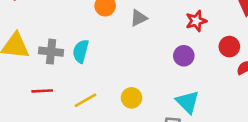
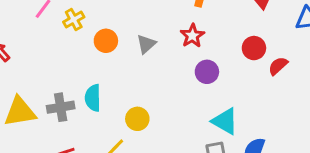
red star: (196, 21) -> (192, 36), moved
yellow circle: (132, 98) -> (137, 119), moved

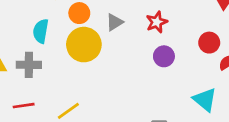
cyan semicircle: (93, 98) -> (41, 31), moved
yellow circle: (137, 119) -> (84, 45), moved, size x1.6
cyan triangle: (225, 121) -> (205, 100), moved

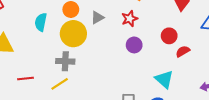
gray cross: (29, 65) -> (65, 61), moved

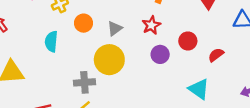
yellow circle: (73, 34) -> (109, 60), moved
red circle: (169, 36) -> (188, 41), moved

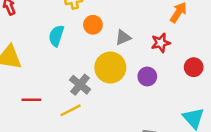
purple circle: (160, 54) -> (147, 76), moved
gray cross: (84, 82) -> (80, 85), turned 30

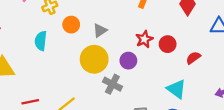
red star: (161, 43) -> (144, 39), moved
gray cross: (80, 85) -> (112, 84), moved

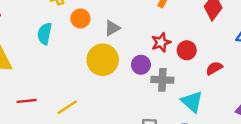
gray cross: (112, 84) -> (162, 80), moved, turned -30

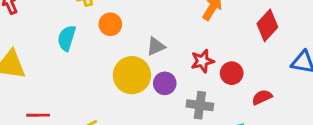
gray triangle: (112, 28) -> (156, 46), moved
purple circle: (141, 65) -> (165, 83), moved

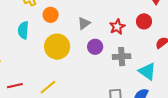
red circle: (232, 73) -> (144, 21), moved
yellow circle: (132, 75) -> (57, 47), moved

